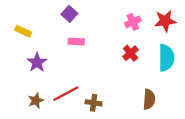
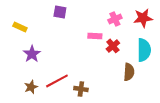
purple square: (69, 14) -> (60, 12), turned -32
pink rectangle: (76, 42) -> (95, 36), moved
brown semicircle: (149, 99) -> (129, 72), moved

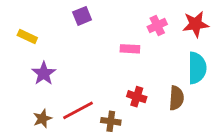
purple square: (60, 12) -> (82, 16), turned -32
red cross: (113, 46) -> (137, 97), moved, turned -32

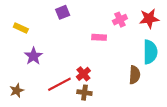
red cross: (137, 97) -> (83, 74), moved, turned 32
brown star: (42, 119) -> (17, 91), moved

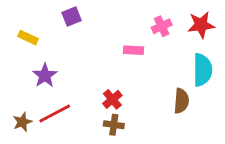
purple square: (63, 12) -> (72, 16), moved
red line: (59, 84) -> (55, 113), moved

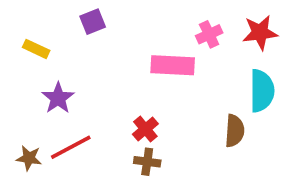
pink rectangle: (134, 50) -> (173, 65), size x1.6
brown star: (22, 122) -> (29, 158), turned 30

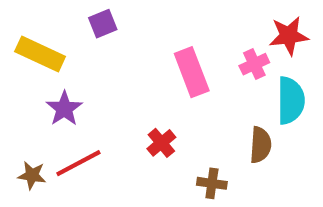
pink cross: (209, 34) -> (254, 64), moved
yellow rectangle: (36, 49) -> (40, 54), size x1.6
pink rectangle: (173, 65) -> (192, 72), turned 66
brown cross: (147, 162) -> (212, 183), moved

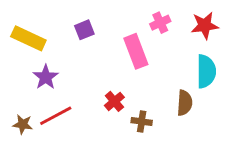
purple square: (103, 24) -> (84, 30), moved
pink cross: (254, 64) -> (160, 23), moved
brown cross: (212, 183) -> (142, 121), moved

